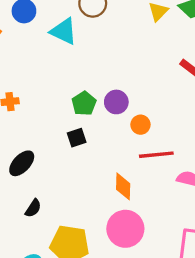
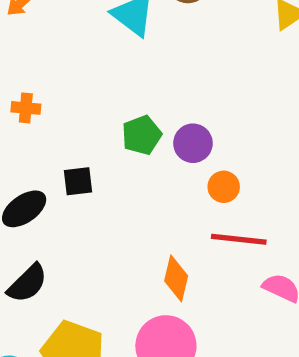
black square: (77, 138) -> (78, 181), moved
black semicircle: (33, 208) -> (27, 283), size x1.4

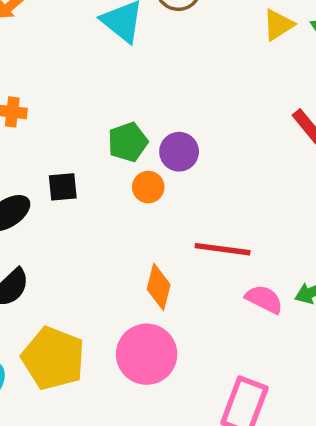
orange circle: (224, 187) -> (148, 187), moved

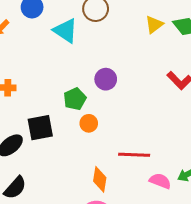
purple circle: (179, 152) -> (106, 79), moved
black square: (63, 187) -> (40, 128), size x1.5

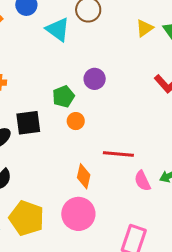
pink semicircle: (160, 181) -> (142, 181), turned -140

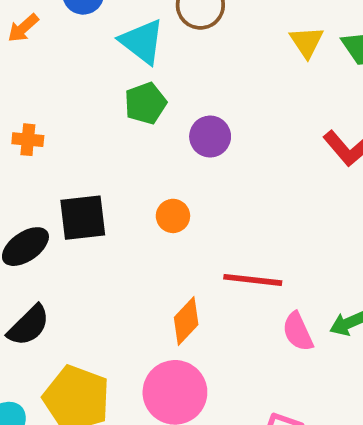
yellow triangle: (145, 28) -> (307, 42), turned -30
green pentagon: (63, 96) -> (145, 103), moved
orange diamond: (84, 176) -> (186, 321), turned 30

